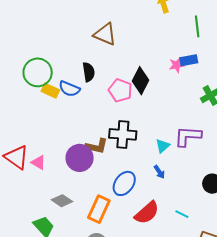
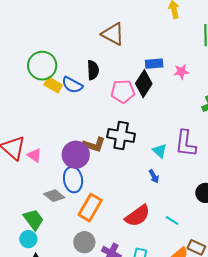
blue rectangle: (189, 60) -> (154, 64), moved
pink pentagon: (120, 90) -> (123, 91), turned -30
purple L-shape: (188, 136) -> (186, 144), turned -92
cyan triangle: (163, 146) -> (160, 151), turned -42
blue ellipse: (124, 183) -> (73, 180), moved, turned -50

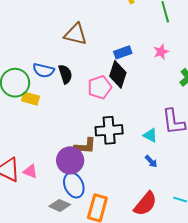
pink star: (181, 72) -> (161, 52), moved
blue semicircle: (72, 85) -> (44, 70), moved

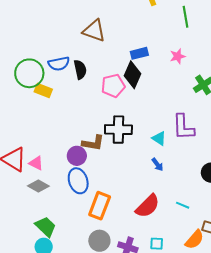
blue semicircle: (44, 70) -> (59, 64), turned -30
purple circle: (70, 160) -> (77, 156), size x0.7
gray diamond: (60, 205) -> (38, 186), moved

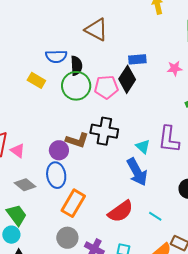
green circle: (29, 73) -> (76, 86), moved
blue arrow: (157, 164) -> (137, 172), size x2.0
gray diamond: (38, 186) -> (25, 185), moved

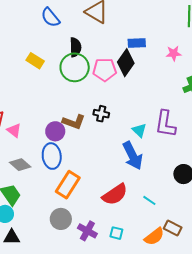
blue semicircle: (56, 56) -> (50, 17), moved, turned 50
black cross: (104, 131) -> (101, 114), size x0.6

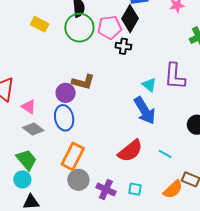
black cross: (101, 114) -> (123, 46), moved
pink triangle: (14, 130) -> (29, 107), moved
orange rectangle: (68, 185) -> (73, 156), moved

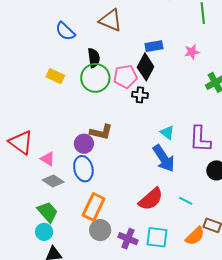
purple L-shape: (175, 76) -> (200, 139), moved
cyan square: (135, 189) -> (157, 237), size x1.6

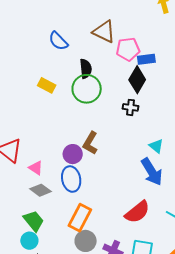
pink pentagon: (125, 77) -> (128, 49), moved
brown L-shape: (101, 132) -> (90, 143), turned 105

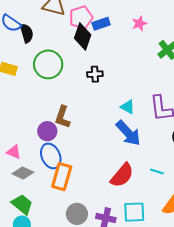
black semicircle: (86, 69) -> (27, 33), moved
black diamond: (137, 80) -> (83, 36), moved
orange rectangle: (80, 218) -> (62, 177), moved

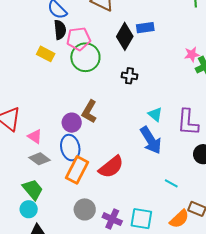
pink pentagon: (81, 17) -> (79, 39), moved
pink star: (139, 24) -> (192, 54), moved
black semicircle: (27, 33) -> (60, 30), moved
red semicircle: (122, 175) -> (111, 167), moved

